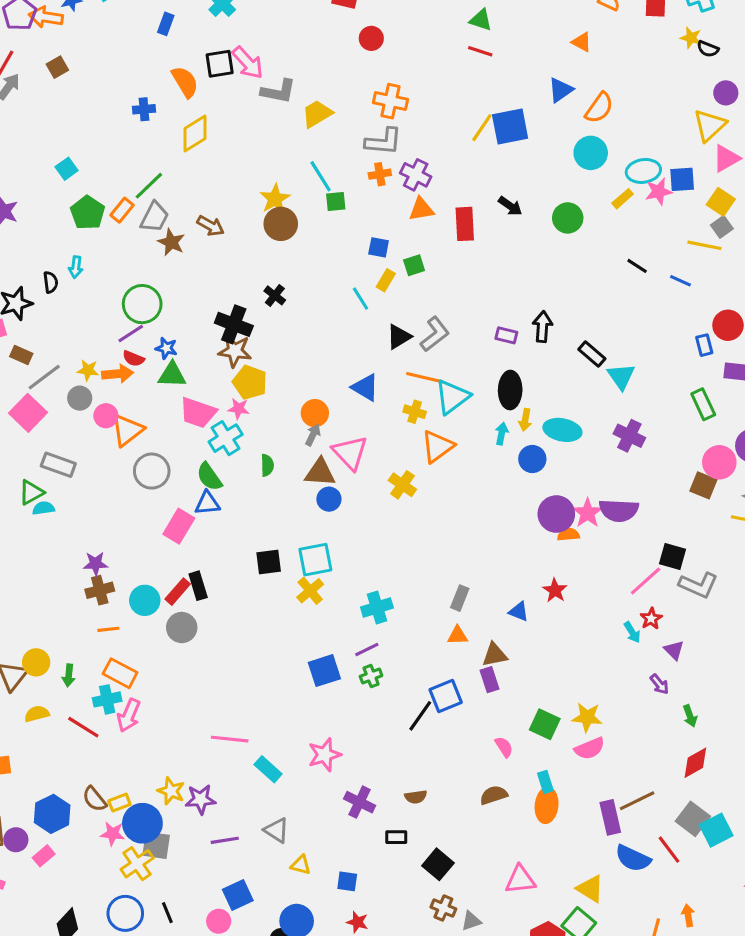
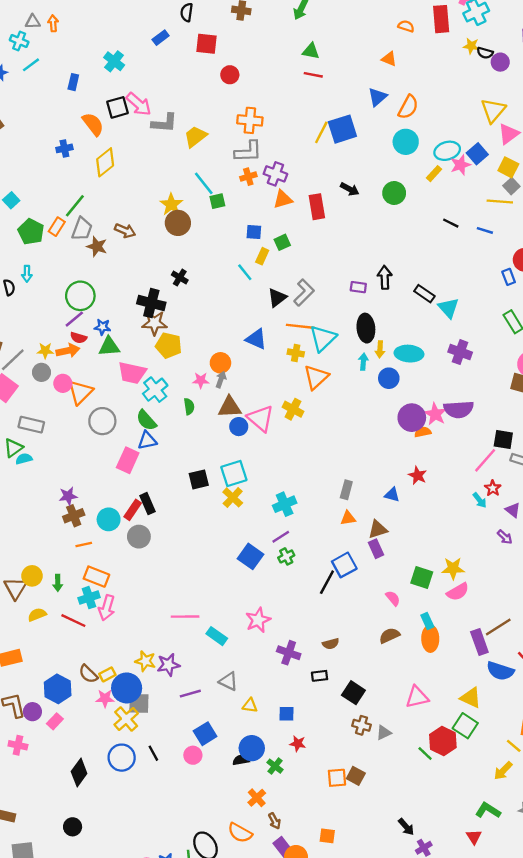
purple circle: (726, 93) -> (500, 62), moved
blue square: (682, 179) -> (477, 154), turned -30
pink star: (239, 409) -> (201, 380), moved
pink triangle: (350, 453) -> (261, 418), moved
blue square: (324, 671) -> (250, 556), turned -30

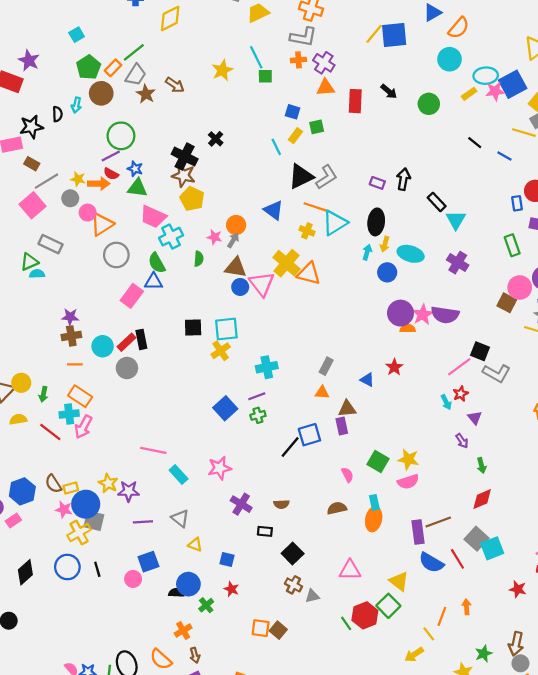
blue square: (477, 154) -> (513, 84), size x1.4
brown circle: (178, 223) -> (101, 93), moved
black triangle: (277, 298) -> (301, 176), size x1.4
orange triangle: (316, 377) -> (309, 274), moved, turned 45
yellow cross: (293, 409) -> (286, 263), moved, size x1.4

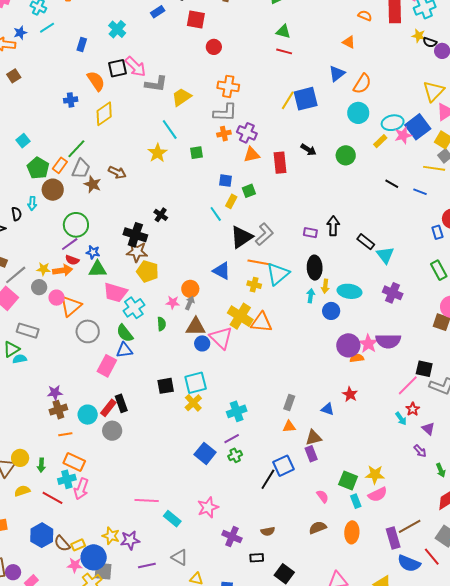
cyan line: (256, 57) -> (170, 129), moved
blue hexagon: (22, 491) -> (42, 535), moved
cyan rectangle: (374, 502) -> (356, 501), moved

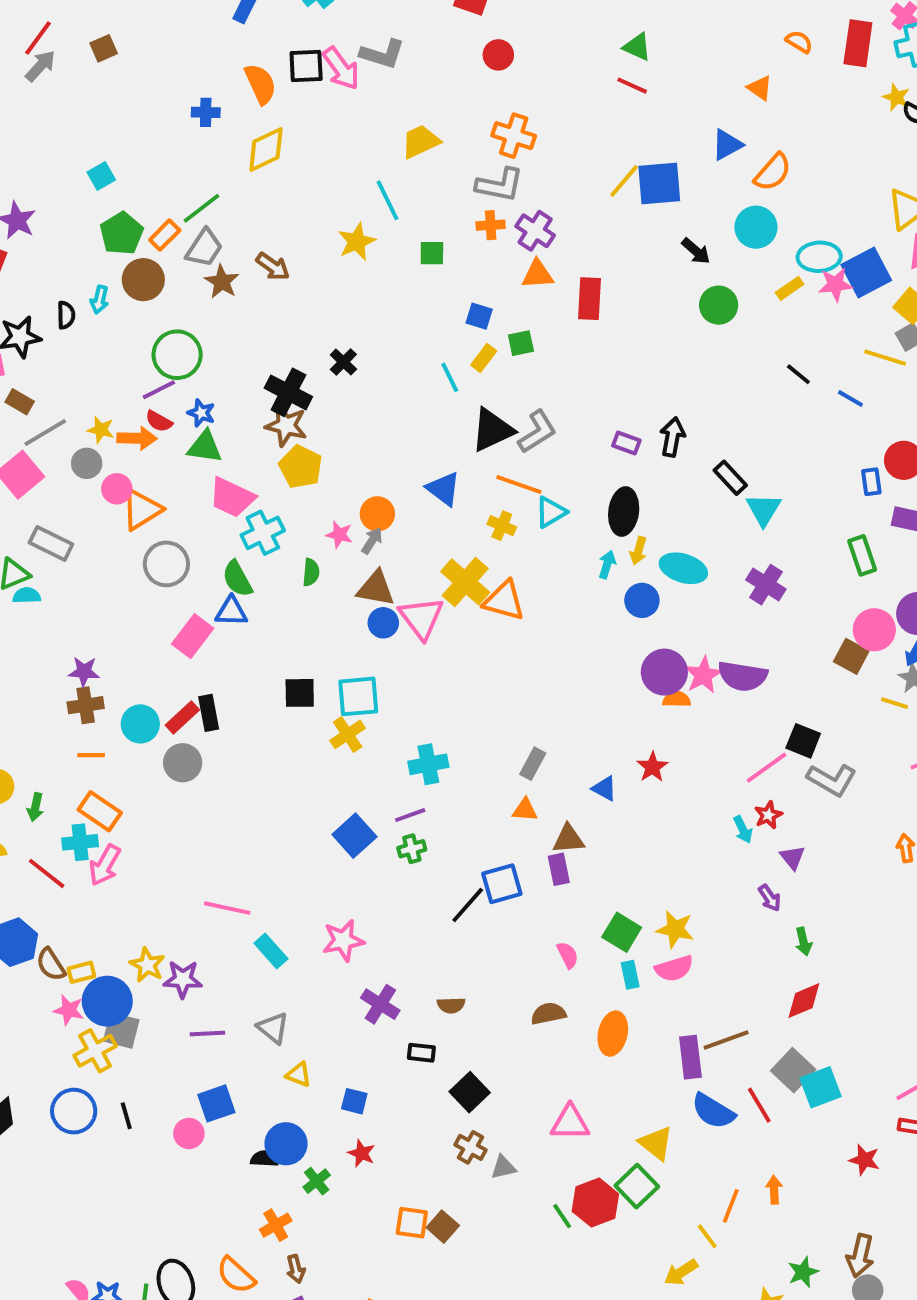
gray L-shape: (156, 84) -> (382, 54), moved
black arrow: (308, 150) -> (696, 251), moved
cyan triangle: (278, 274) -> (551, 512), size x0.7

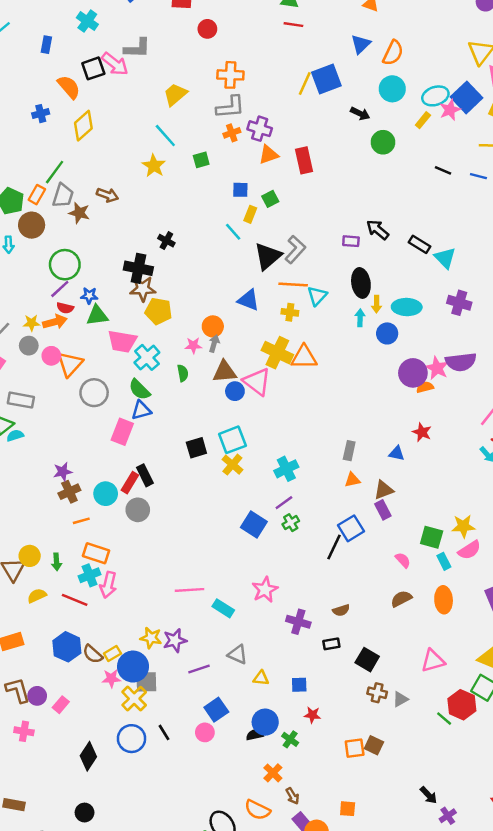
black arrow: (672, 437) -> (378, 230), turned -45

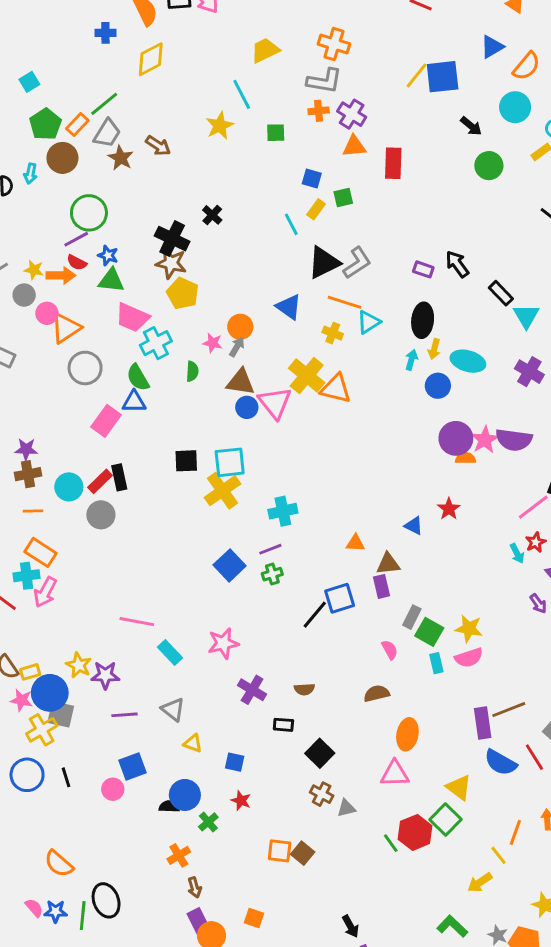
gray rectangle: (349, 451) -> (412, 617), moved
yellow cross: (232, 465) -> (223, 491), size x1.4
orange ellipse: (444, 600) -> (407, 734), moved
orange semicircle: (257, 810) -> (59, 864), moved

